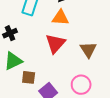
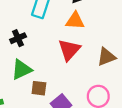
brown triangle: (88, 50) -> (106, 57), turned 42

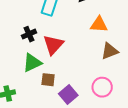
orange triangle: (75, 21) -> (99, 25), moved
red triangle: (69, 50) -> (53, 45), moved

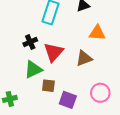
brown triangle: (110, 51) -> (84, 58), moved
purple square: (68, 95) -> (68, 100), turned -30

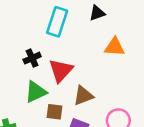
brown triangle: (84, 58) -> (83, 96), moved

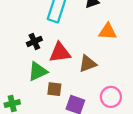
red triangle: (61, 71) -> (60, 53), turned 40
brown triangle: (83, 96) -> (88, 64), moved

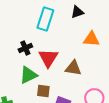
red triangle: (60, 53) -> (48, 58), turned -50
brown triangle: (88, 64) -> (73, 68), turned 30

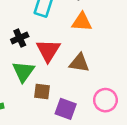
orange triangle: (91, 39) -> (82, 22), moved
green triangle: (28, 75) -> (23, 72), turned -30

